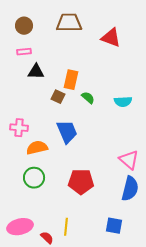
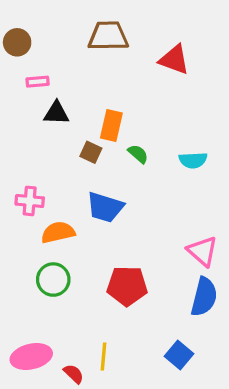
brown circle: (24, 26) -> (17, 42), moved
blue trapezoid: (67, 132) -> (105, 207), turned 130
blue square: (114, 226) -> (179, 355), turned 30

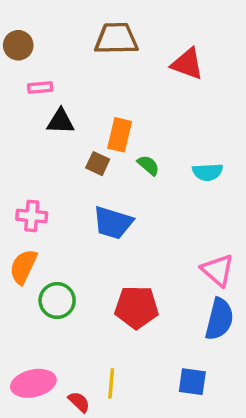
orange semicircle: (58, 232) -> (23, 267), moved, turned -52
blue square: (179, 355) -> (192, 382), turned -32

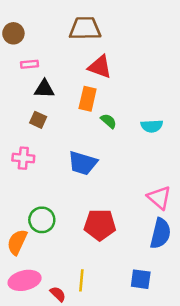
red triangle: (187, 64) -> (100, 67), moved
brown square: (98, 164) -> (38, 120), moved
orange semicircle: (23, 267) -> (17, 242), moved

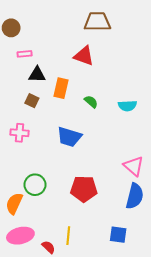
brown trapezoid: (85, 28) -> (97, 22), moved
orange rectangle: (88, 99) -> (61, 88), moved

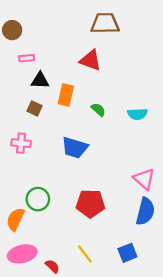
blue square: (118, 235) -> (127, 253), turned -30
yellow line: (68, 236) -> (85, 254), moved, turned -42

